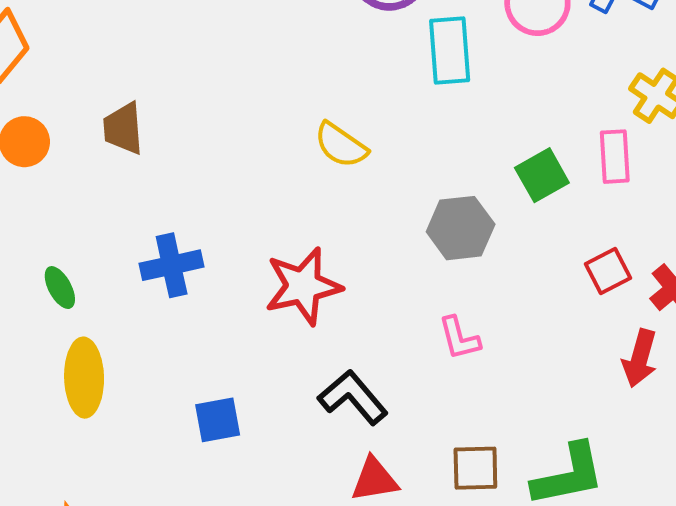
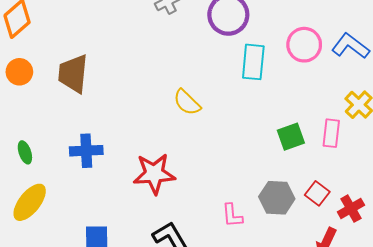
brown trapezoid: (123, 128) -> (73, 74), size x1.4
gray hexagon: (461, 228) -> (277, 198), moved
red square: (608, 271) -> (317, 193), turned -35
yellow ellipse: (84, 378) -> (30, 202), turned 30

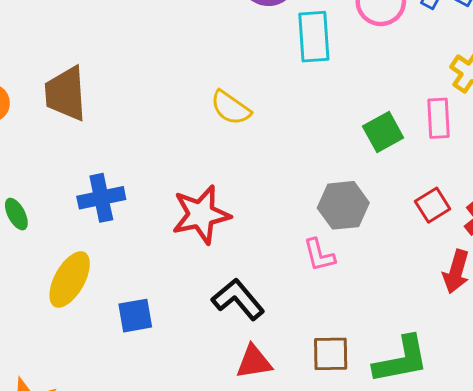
red square: (317, 193) -> (433, 205), turned 30
gray hexagon: (277, 198) -> (343, 205), moved
yellow ellipse: (30, 202) -> (70, 279), moved

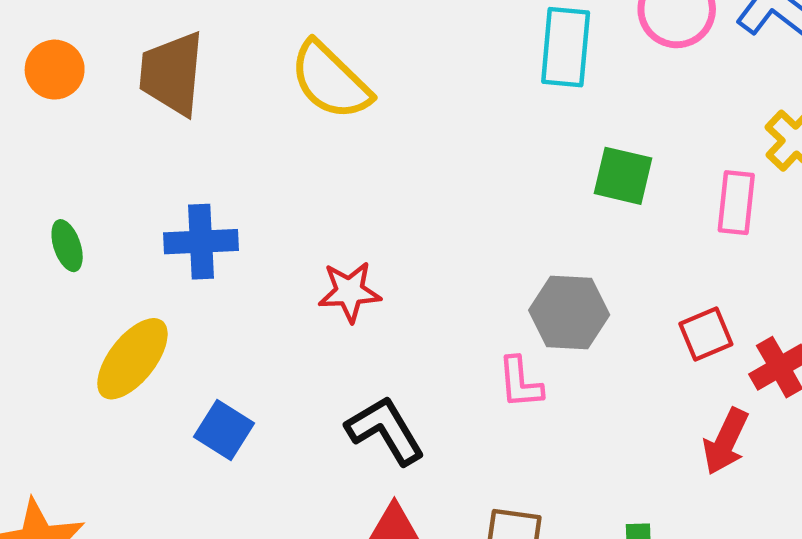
yellow semicircle: (231, 108) -> (330, 81), moved, size x1.4
green square: (383, 132) -> (623, 176), moved, turned 33
red star: (201, 215) -> (349, 292), size x0.7
blue square: (135, 316) -> (224, 430), turned 33

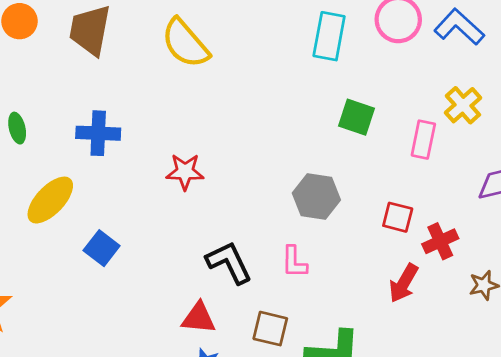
red square: (706, 334) -> (398, 217), turned 32
pink L-shape: (520, 383) -> (294, 262), moved
black L-shape: (385, 430) -> (229, 262), moved

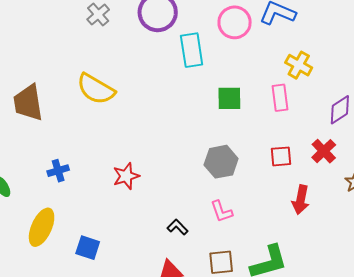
blue cross: (98, 133) -> (58, 171), size x0.7
red cross: (440, 241) -> (324, 151), moved
black L-shape: (229, 262) -> (178, 227), size x0.6

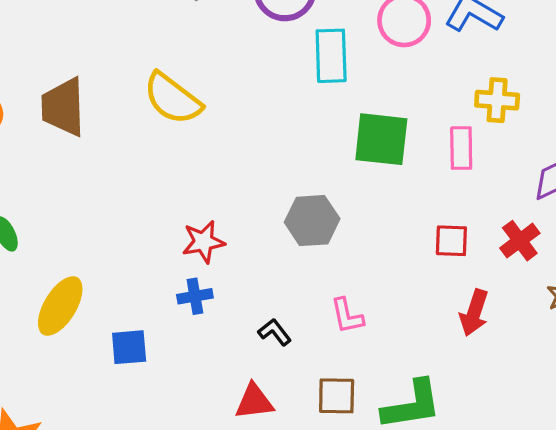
yellow cross: (299, 65) -> (497, 100), turned -32
green square: (229, 98) -> (381, 139), size x1.4
gray hexagon: (221, 162) -> (312, 221), moved
blue cross: (58, 171) -> (195, 296), moved
blue square: (88, 248) -> (129, 347), turned -30

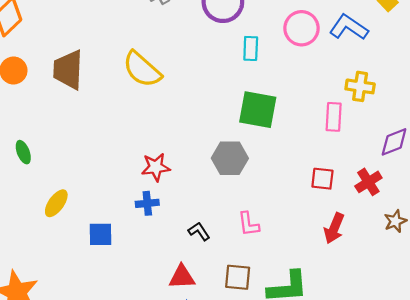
cyan rectangle: (331, 56) -> (251, 48), size x0.7
green square: (381, 139) -> (258, 110), moved
yellow ellipse: (60, 306) -> (56, 203), size x0.7

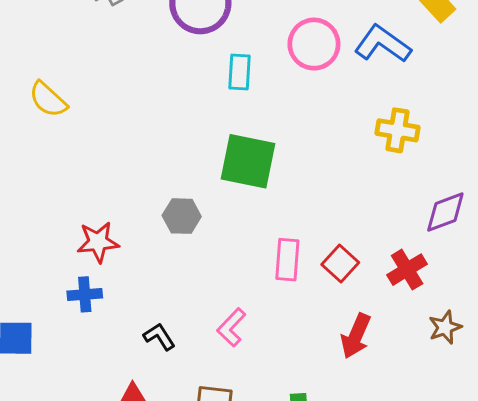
yellow semicircle: (142, 69) -> (48, 99), moved, size x0.7
pink rectangle: (334, 117) -> (287, 260), moved
gray hexagon: (230, 158) -> (182, 216), moved, size x0.7
red square: (322, 179) -> (340, 263), turned 35
pink L-shape: (249, 224) -> (231, 327), turned 50

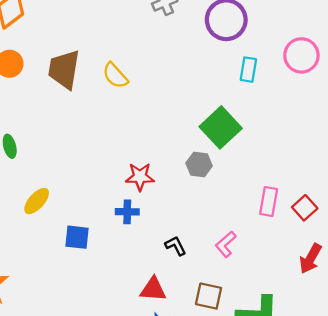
green square: (248, 161) -> (221, 127), moved, turned 30

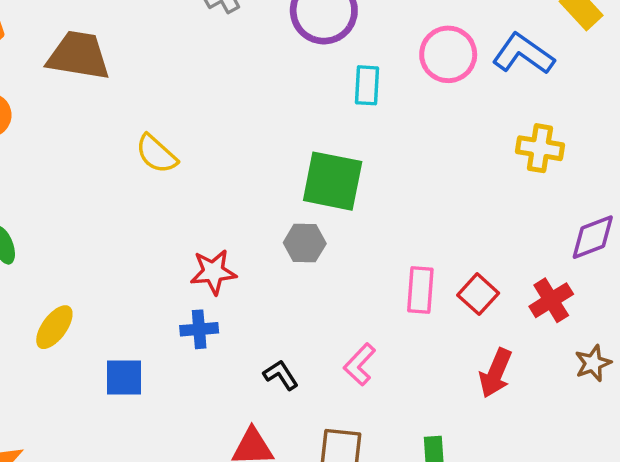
brown trapezoid: (64, 69) -> (78, 56), moved, turned 96
yellow semicircle: (115, 76) -> (156, 154), moved
green square: (221, 127) -> (333, 181), turned -30

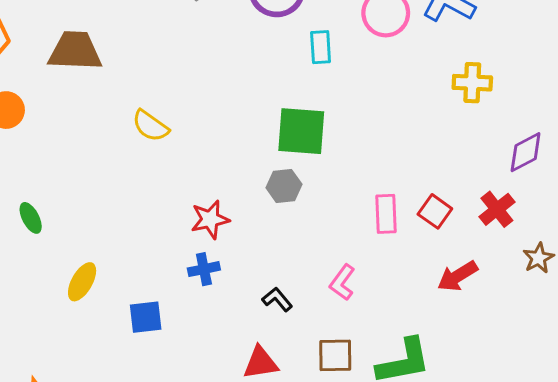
red arrow: (496, 373) -> (458, 276), turned 42

